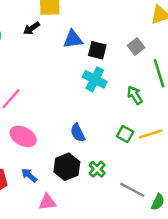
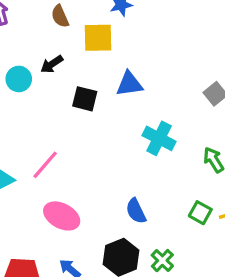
black arrow: (32, 28) -> (52, 64), moved
black square: (97, 50) -> (85, 99), moved

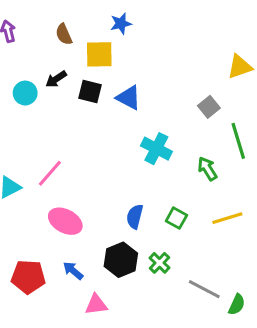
blue triangle: (129, 84) -> (129, 98), turned 36
black square: (85, 99) -> (90, 91), moved
blue semicircle: (136, 211) -> (135, 217), turned 40
green square: (200, 213) -> (176, 218), moved

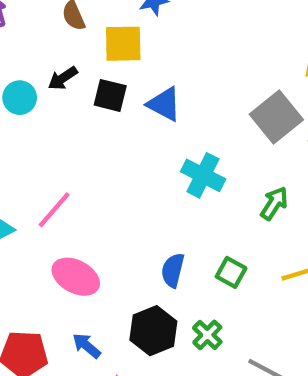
gray square: (209, 107) -> (276, 117), size x1.6
green arrow: (207, 169) -> (274, 203), turned 65

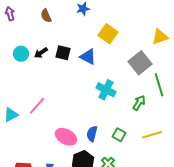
yellow square: (123, 44) -> (108, 34), moved, turned 36
black arrow: (63, 78) -> (41, 53), moved
pink ellipse: (76, 277) -> (66, 137), moved

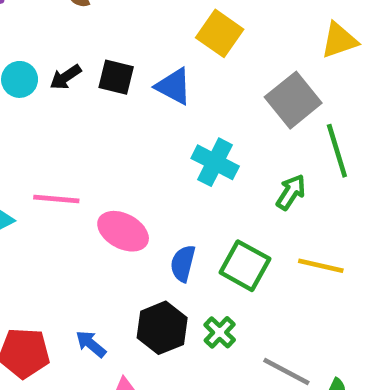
pink line: (37, 106) -> (56, 199), turned 54
green square: (119, 135) -> (245, 266), size x1.5
yellow line: (152, 135) -> (321, 266), turned 30
pink ellipse: (66, 137) -> (123, 231), moved

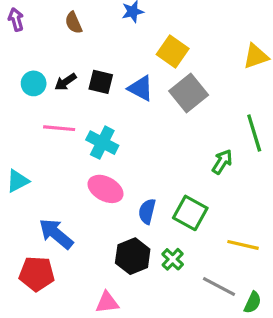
gray square: (293, 100) -> (189, 93), moved
cyan cross: (215, 162) -> (102, 143), moved
pink line: (56, 199) -> (59, 128), moved
yellow line: (321, 266) -> (243, 245), moved
blue arrow: (91, 344) -> (56, 234), moved, size x1.6

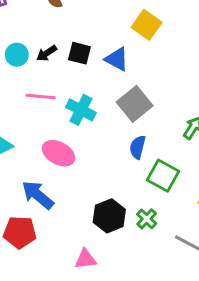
gray square: (189, 93) -> (135, 104), moved
pink ellipse: (106, 189) -> (59, 153), moved
blue semicircle: (147, 211) -> (138, 147), moved

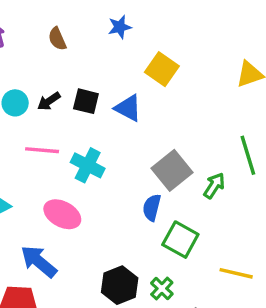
gray square: (135, 104) -> (172, 170), moved

